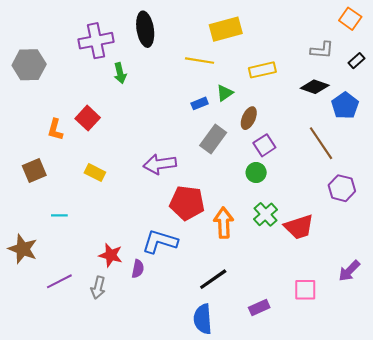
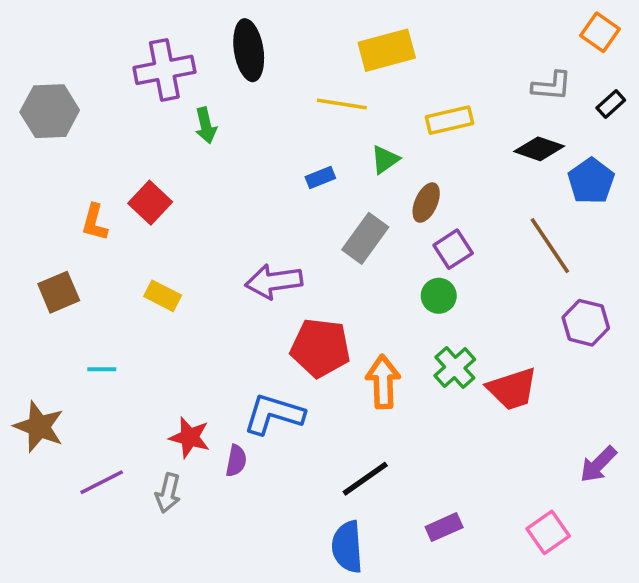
blue rectangle: (200, 103) -> (320, 177), moved
pink square: (305, 290) -> (548, 532), moved, turned -35

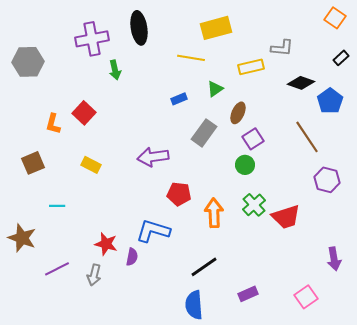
gray L-shape: (552, 86) -> (282, 48), moved
red pentagon: (320, 348) -> (179, 194), size x0.7
purple arrow: (598, 464) -> (334, 259), turned -55

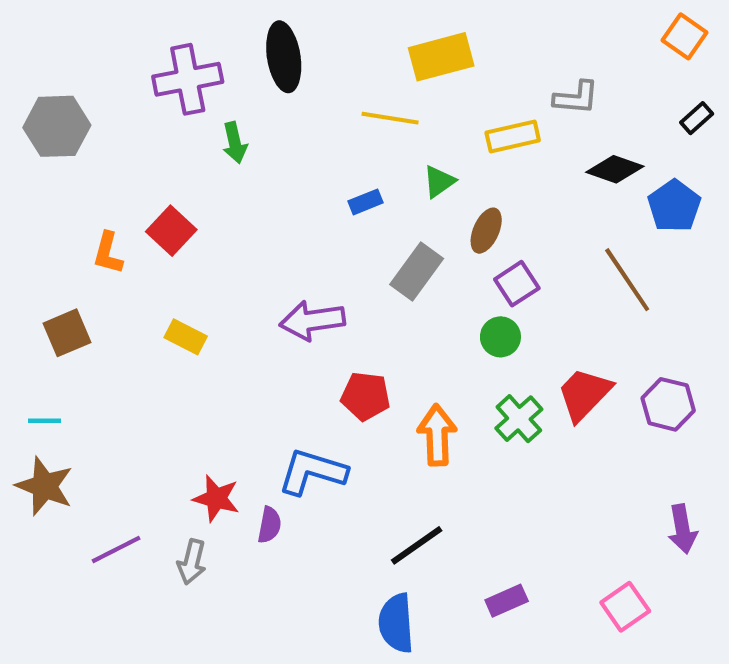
purple hexagon: (327, 180) -> (668, 404), moved
cyan line: (57, 206) -> (45, 421), moved
red trapezoid: (286, 217) -> (584, 394), moved, turned 152

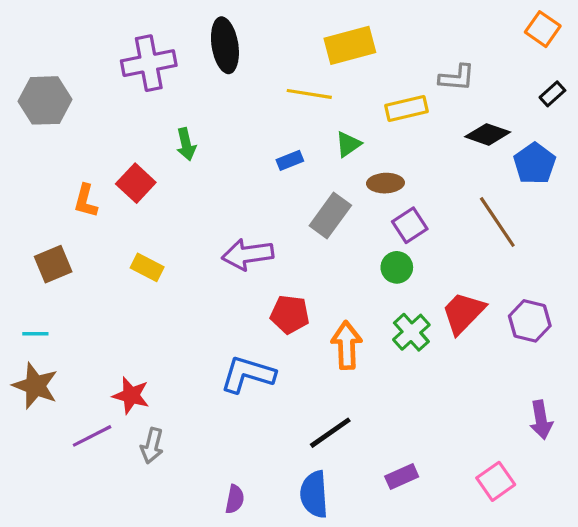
green arrow: (235, 143) -> (186, 144), moved
brown ellipse: (486, 231) -> (385, 183), turned 64
red star: (216, 498) -> (131, 395), moved
purple semicircle: (269, 525) -> (235, 499), moved

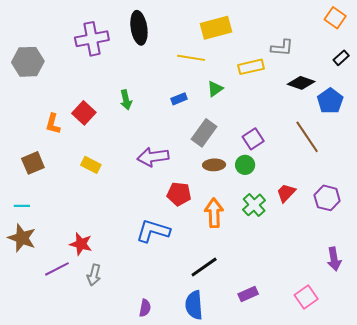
green arrow: (186, 144) -> (126, 100), moved
brown ellipse: (385, 183) -> (214, 165), moved
red trapezoid: (463, 313) -> (286, 193), size x0.7

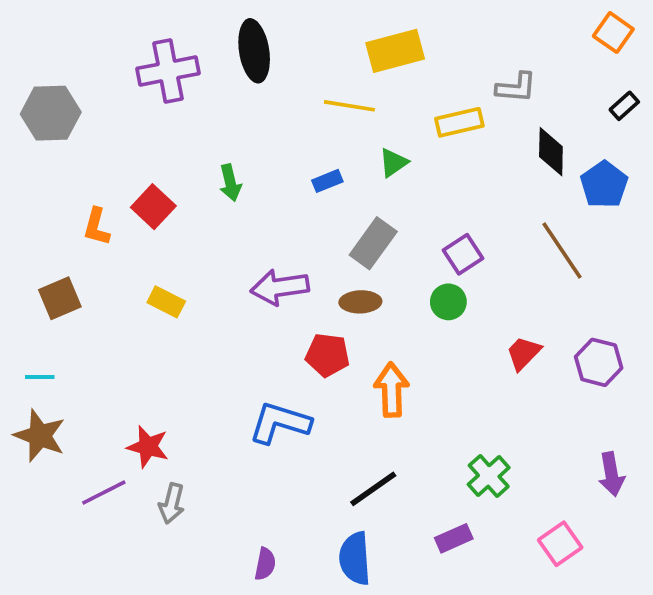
black diamond: (301, 83) -> (551, 152), turned 72
brown ellipse: (214, 165) -> (360, 302), moved
green cross: (254, 205) -> (489, 476), moved

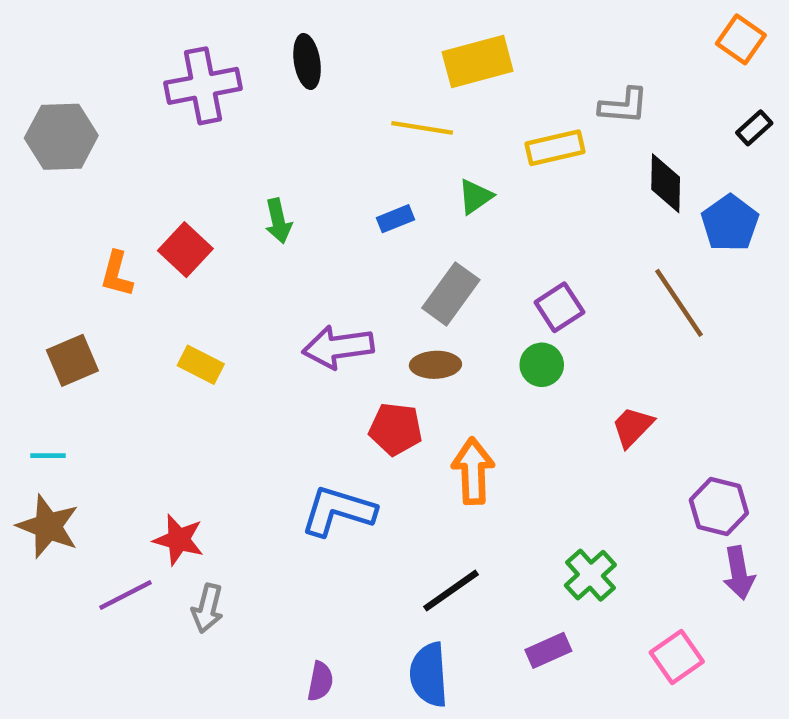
black ellipse: (254, 51) -> (307, 61), size x0.7
purple hexagon: (599, 362) -> (719, 506), moved

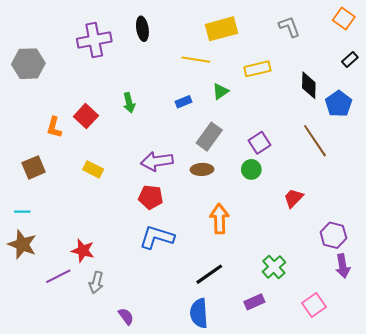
gray L-shape: (624, 106) -> (289, 27), moved, turned -115
red pentagon: (396, 429) -> (151, 197), moved
purple semicircle: (320, 681) -> (126, 316), moved, turned -48

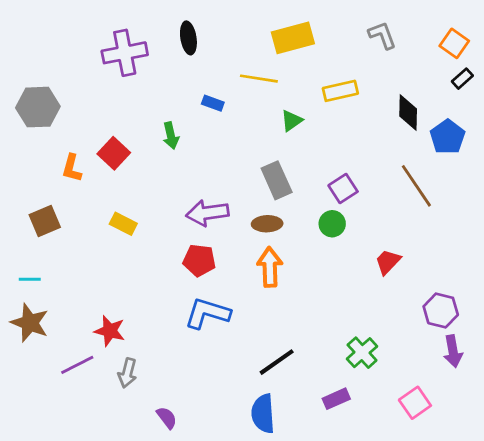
orange square: (344, 18) -> (454, 43), moved
gray hexagon: (28, 64) -> (38, 107), moved
blue rectangle: (184, 102) -> (213, 103), moved, turned 42
gray rectangle: (209, 137) -> (277, 180), turned -60
orange arrow: (219, 219) -> (270, 267), moved

